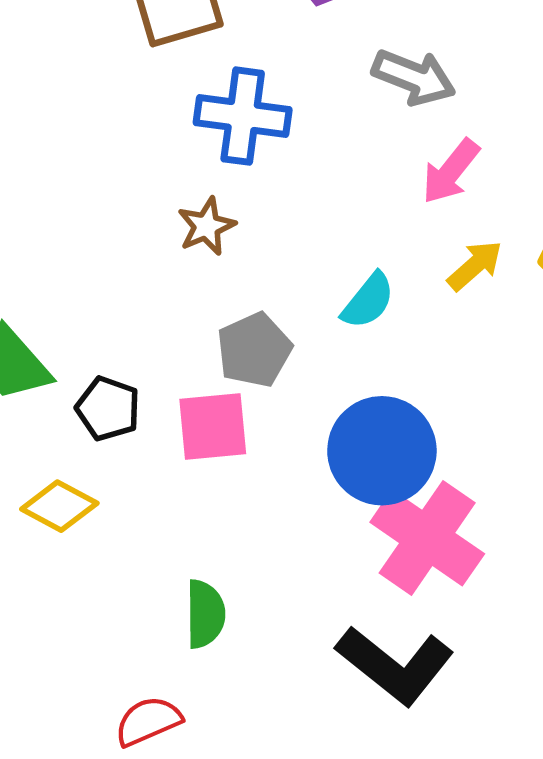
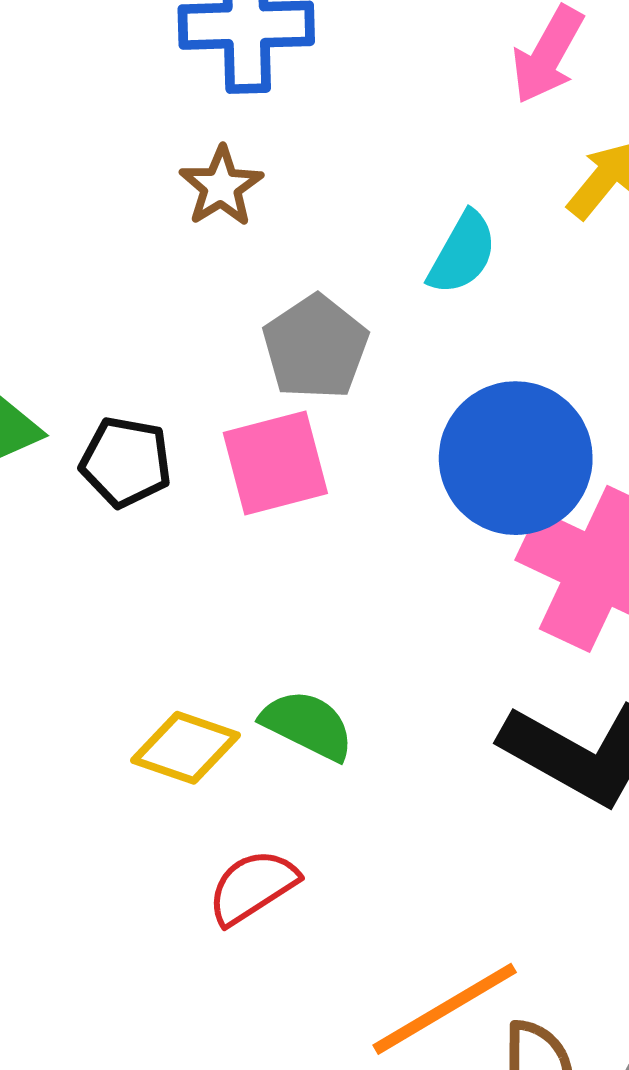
yellow diamond: (59, 506) -> (186, 748), moved
green semicircle: (205, 614) -> (308, 725), turned -54

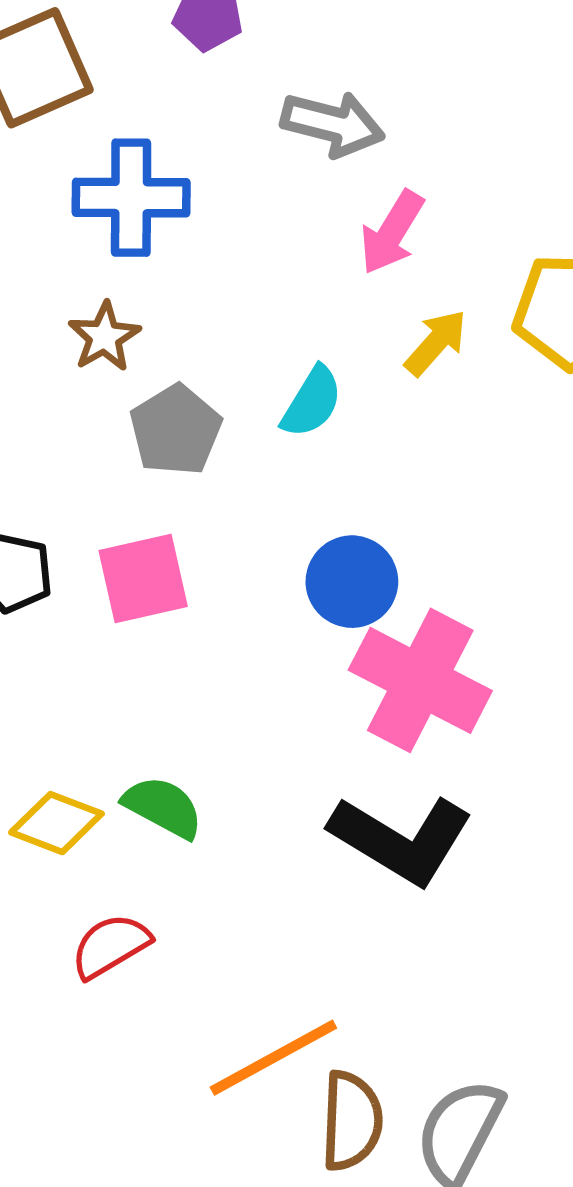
gray pentagon: (315, 347) -> (176, 430), moved
blue circle: (516, 458) -> (352, 582), size x0.7

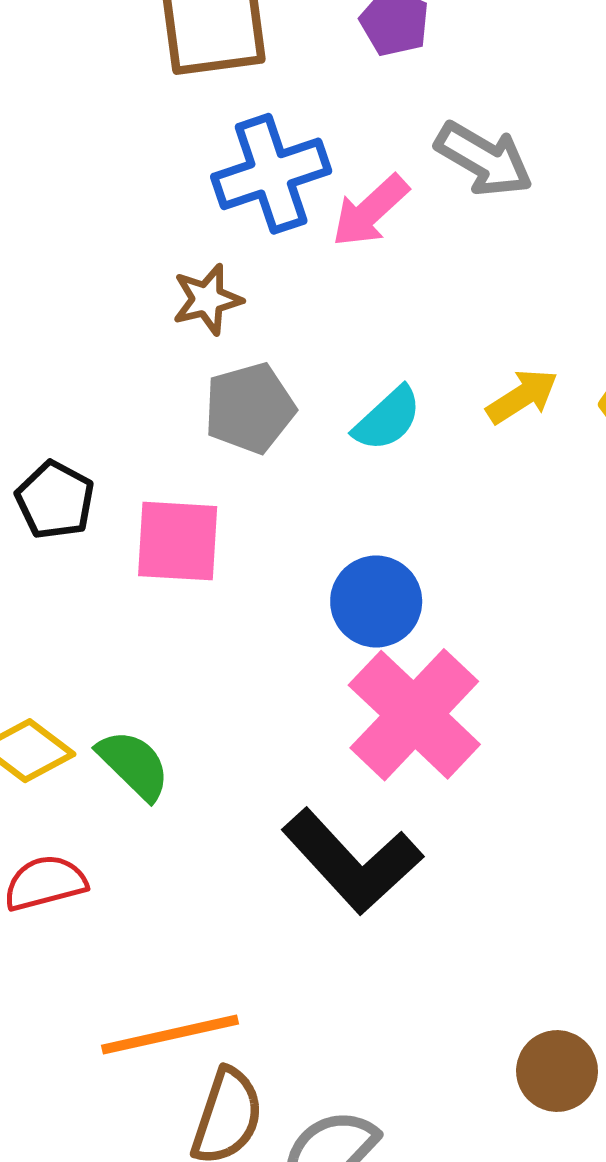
blue cross: (131, 198) -> (271, 174), turned -35
pink arrow: (392, 232) -> (370, 211), moved

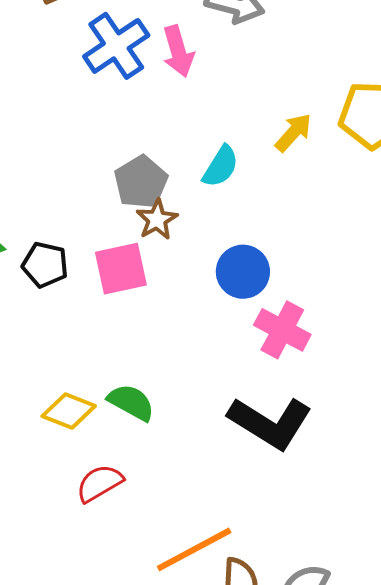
pink arrow: (370, 211) -> (178, 51), turned -48
brown star: (207, 299) -> (157, 220), moved
pink cross: (414, 715) -> (282, 330), size x0.7

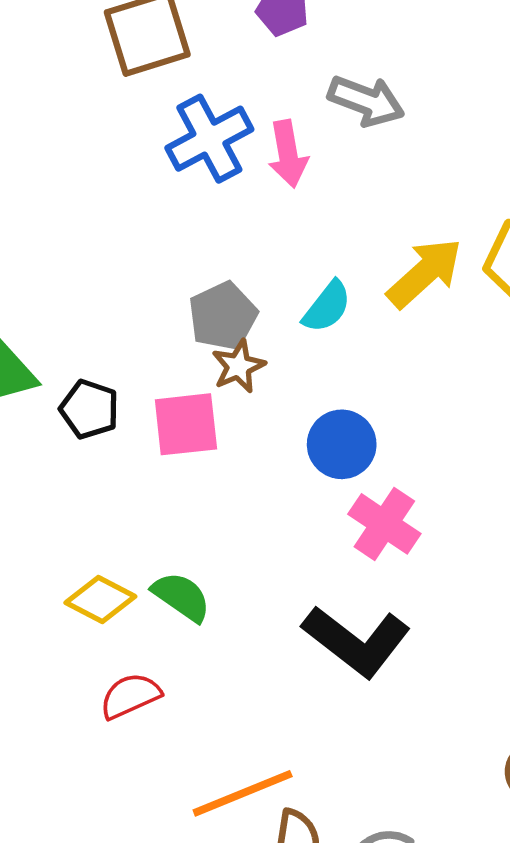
yellow arrow: (293, 133) -> (425, 273), size x1.5

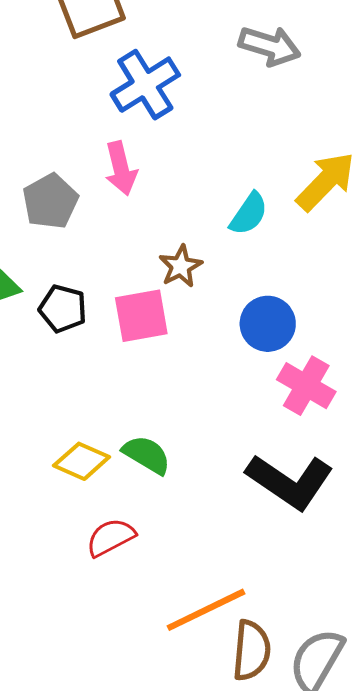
pink arrow: (288, 154) -> (121, 168), moved
gray pentagon: (223, 316) -> (50, 201), moved

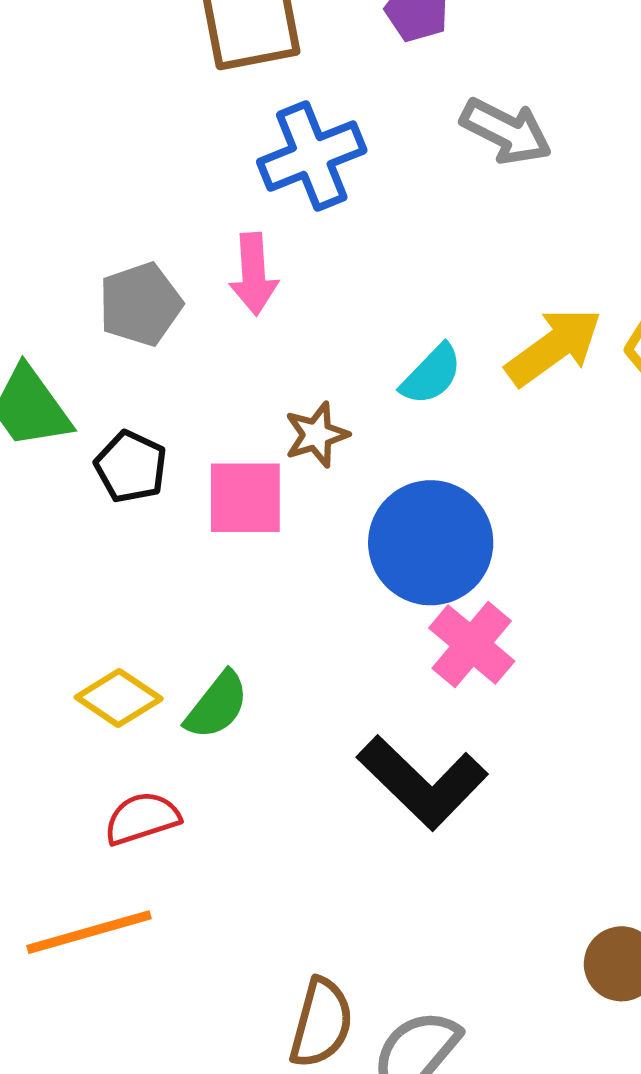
blue circle: (268, 324) -> (431, 543), size x1.5
green semicircle: (147, 455) -> (217, 705), turned 87
orange line: (206, 610) -> (89, 932), moved

